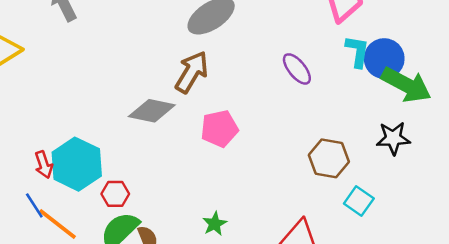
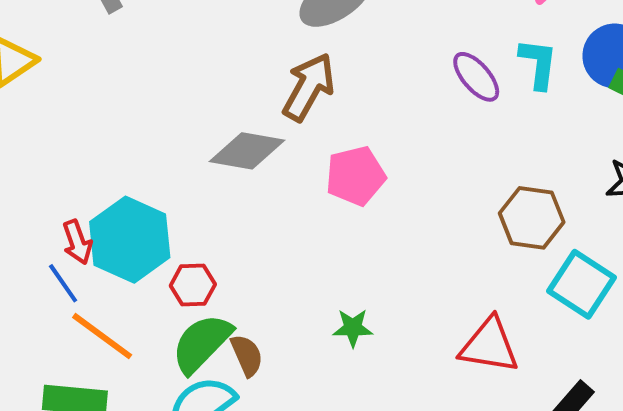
cyan L-shape: (357, 51) -> (538, 64), moved
cyan square: (359, 201) -> (581, 284), size x1.4
blue line: (34, 205) -> (63, 283), moved
green star: (215, 224) -> (353, 328), turned 30

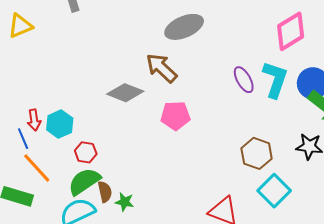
cyan L-shape: (538, 64) -> (275, 79), size x1.4
brown arrow: (309, 87) -> (162, 68), turned -88
cyan hexagon: (130, 240) -> (60, 124), size x0.7
green star: (353, 328) -> (125, 202), moved

